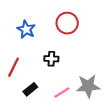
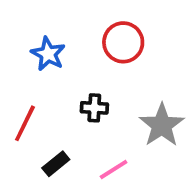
gray star: (88, 86) -> (162, 125), moved, turned -30

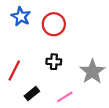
red circle: (123, 42) -> (54, 24), moved
blue star: (48, 54) -> (21, 17), moved

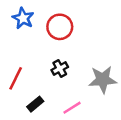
black cross: (54, 62) -> (60, 69), turned -32
gray star: (92, 72) -> (103, 80), turned 30

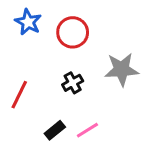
gray star: (103, 80) -> (122, 69), moved
black rectangle: (35, 104) -> (55, 130), moved

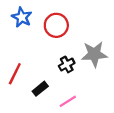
black cross: (73, 83) -> (67, 64), moved
black rectangle: (55, 130) -> (40, 89), moved

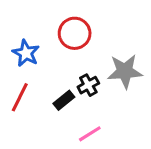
blue star: (22, 17) -> (26, 53), moved
black rectangle: (40, 89) -> (64, 100), moved

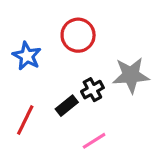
red line: (20, 97) -> (25, 120), moved

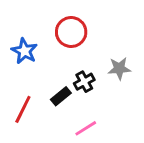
gray star: (131, 75) -> (119, 68), size x0.7

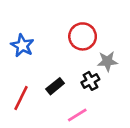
red circle: (71, 32) -> (83, 36), moved
black cross: (84, 82) -> (90, 81), moved

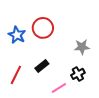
red circle: (83, 36) -> (43, 28), moved
black cross: (90, 81) -> (78, 74), moved

